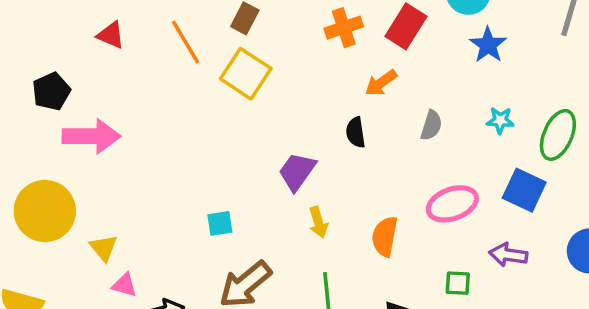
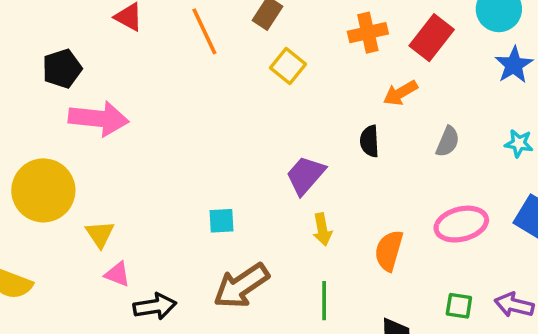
yellow square: (246, 74) -> (288, 66), moved, size x0.7
purple arrow: (508, 255) -> (514, 305), moved

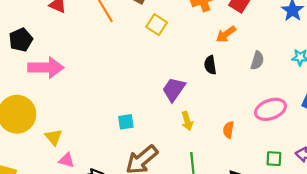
orange semicircle: (389, 251) -> (228, 130), size x0.7

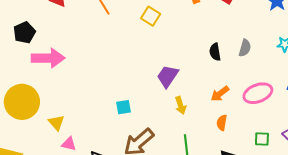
orange arrow: (226, 34) -> (220, 94), moved
black semicircle: (210, 65) -> (215, 52), moved
orange semicircle: (228, 130) -> (222, 123), moved

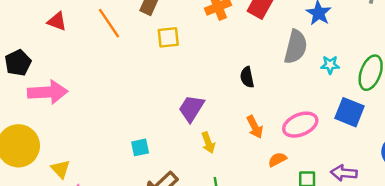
yellow square: (151, 16) -> (168, 37), turned -36
gray semicircle: (245, 48) -> (296, 47), moved, size x1.6
orange arrow: (220, 94) -> (255, 127), turned -78
orange semicircle: (222, 123) -> (277, 159), moved, turned 56

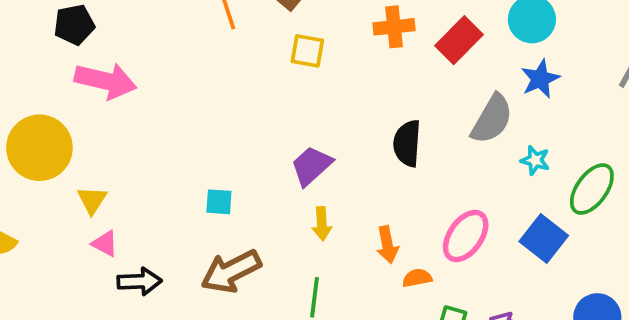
black semicircle: (247, 77) -> (407, 143), size x1.4
pink ellipse: (300, 125) -> (466, 236), turned -48
orange arrow: (255, 127) -> (387, 245), moved

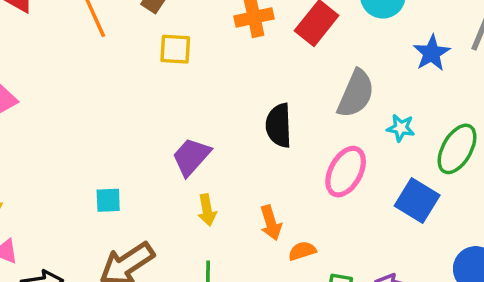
blue star: (540, 79) -> (432, 53), moved
pink ellipse: (466, 236) -> (346, 172), moved

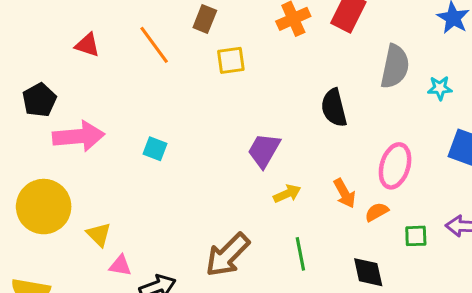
pink ellipse: (346, 172) -> (395, 166), moved
cyan square: (108, 200) -> (155, 149), moved, turned 35
yellow arrow: (207, 210) -> (287, 194), turned -92

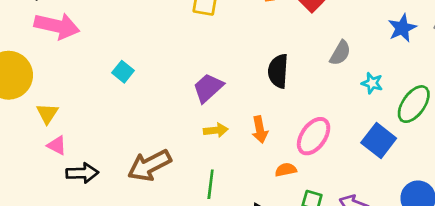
gray semicircle: (395, 66) -> (340, 53), size x0.7
cyan square: (155, 149) -> (123, 72), moved
orange arrow: (345, 193) -> (260, 130), moved

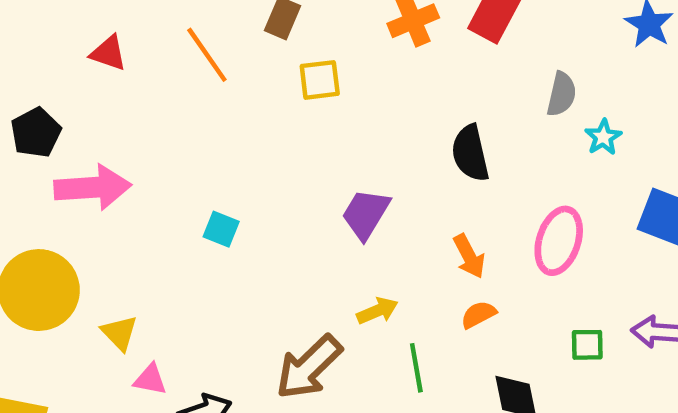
cyan star: (372, 83) -> (603, 137), moved, turned -30
yellow arrow: (216, 130) -> (377, 311), moved
orange semicircle: (286, 170) -> (478, 315), moved

